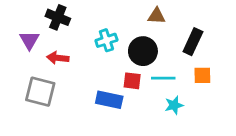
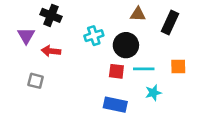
black rectangle: (193, 42) -> (170, 23), moved
gray square: (40, 92) -> (36, 81), size x0.6
blue rectangle: (109, 100) -> (115, 105), moved

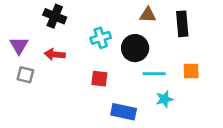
black rectangle: (170, 23) -> (182, 24), turned -30
purple triangle: (26, 36) -> (19, 46), moved
red square: (116, 71) -> (99, 79), moved
gray square: (36, 81) -> (25, 75), moved

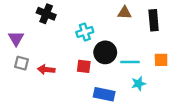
black circle: (135, 48) -> (105, 52), moved
red arrow: (55, 54) -> (46, 70), moved

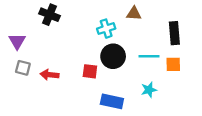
black rectangle: (154, 20) -> (174, 33), moved
cyan cross: (85, 32) -> (106, 29), moved
cyan line: (130, 62) -> (149, 56), moved

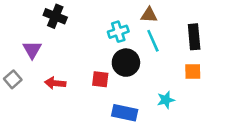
purple triangle: (17, 41) -> (32, 50), moved
cyan line: (149, 56) -> (153, 41), moved, turned 66
gray square: (23, 68) -> (13, 79), moved, turned 35

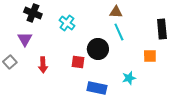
black cross: (55, 16) -> (33, 13), moved
cyan cross: (118, 32) -> (67, 23), moved, turned -35
black rectangle: (194, 37) -> (162, 29), moved
red arrow: (55, 83) -> (43, 65), turned -98

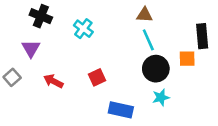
black circle: (98, 49) -> (156, 69), moved
orange square: (150, 56) -> (187, 59), moved
red square: (78, 62) -> (97, 77), turned -32
red arrow: (43, 65) -> (53, 81), turned 119

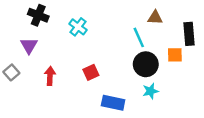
brown triangle: (145, 15) -> (155, 18), moved
red arrow: (53, 81) -> (50, 76), turned 66

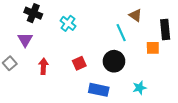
brown triangle: (155, 18) -> (135, 15), turned 32
black circle: (146, 64) -> (114, 61), moved
cyan star: (150, 91) -> (140, 88), moved

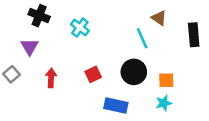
orange square: (153, 48) -> (166, 80), moved

